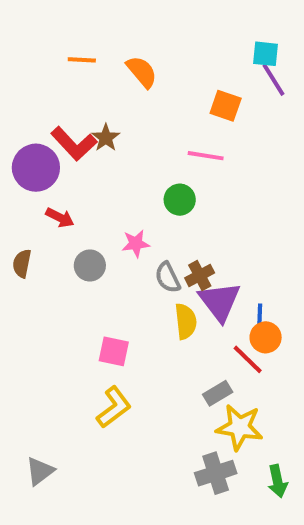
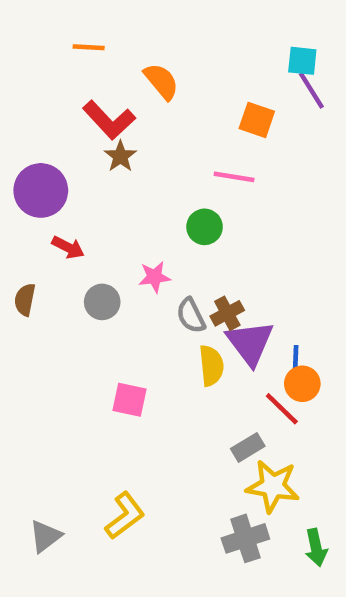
orange line: (82, 60) -> (89, 47), moved
red L-shape: (74, 144) -> (109, 120), moved
yellow L-shape: (114, 407) -> (125, 516), moved

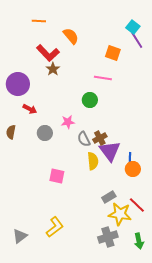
cyan square: (302, 61) -> (133, 27), turned 32
red line: (282, 409) -> (137, 205), moved

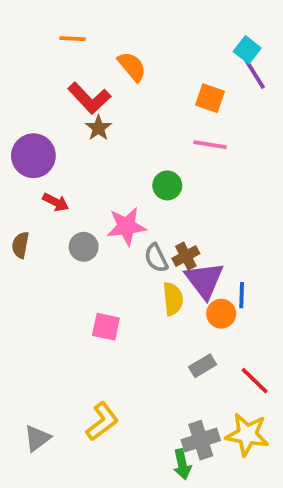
pink line: (103, 78) -> (210, 145), moved
pink star: (68, 122) -> (126, 226), size x1.5
orange circle: (133, 169) -> (221, 314), moved
yellow star: (120, 214) -> (247, 435), moved
green arrow: (139, 241) -> (182, 464), moved

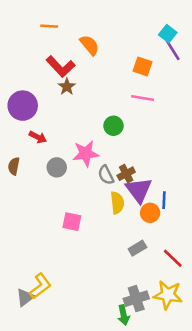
yellow L-shape: (102, 422) -> (40, 286), moved

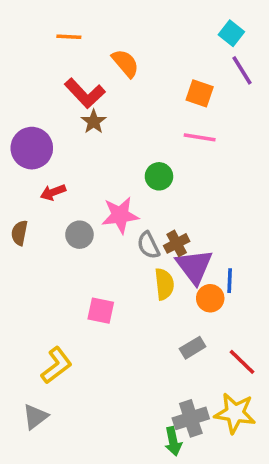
cyan square: (168, 34) -> (231, 33), moved
red arrow: (38, 137) -> (53, 192), turned 132
yellow L-shape: (40, 286) -> (57, 365), moved

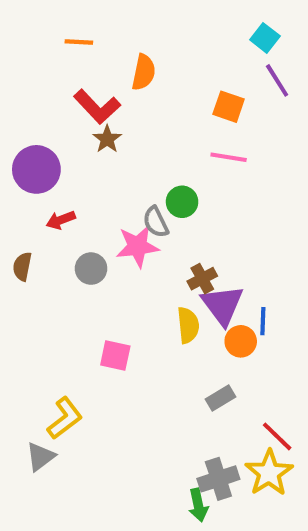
orange semicircle: (125, 63) -> (144, 72), turned 52
gray semicircle: (148, 245) -> (156, 222), moved
red line: (242, 362) -> (277, 436), moved
yellow star: (235, 413) -> (269, 473), turned 30
gray triangle: (35, 417) -> (40, 457), moved

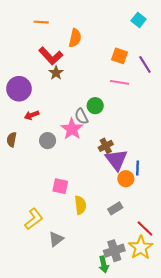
purple line: (277, 80) -> (145, 64), moved
pink star: (138, 246) -> (72, 129), turned -30
yellow semicircle: (188, 325) -> (80, 205), moved
gray triangle: (40, 457) -> (56, 239), moved

